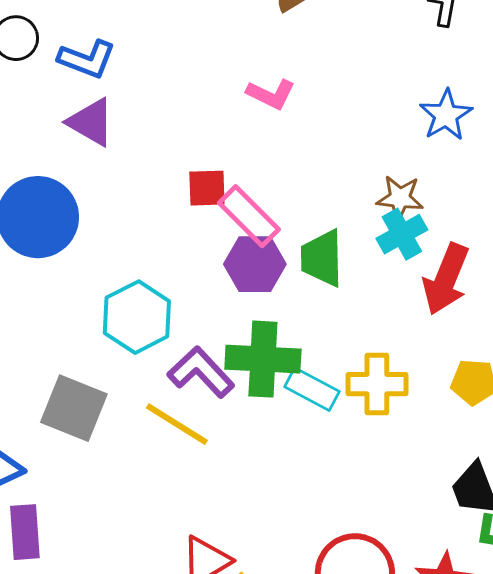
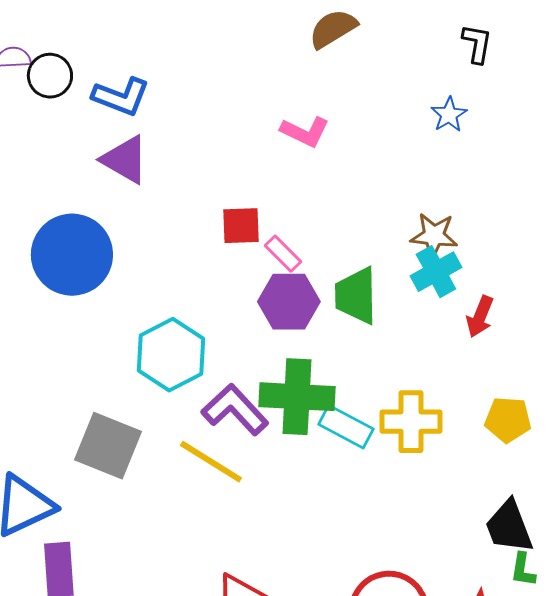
blue star: (446, 115) -> (449, 115), moved, size x0.7
pink rectangle: (249, 216) -> (283, 254), size x0.6
red arrow: (446, 279) -> (480, 317), size x0.6

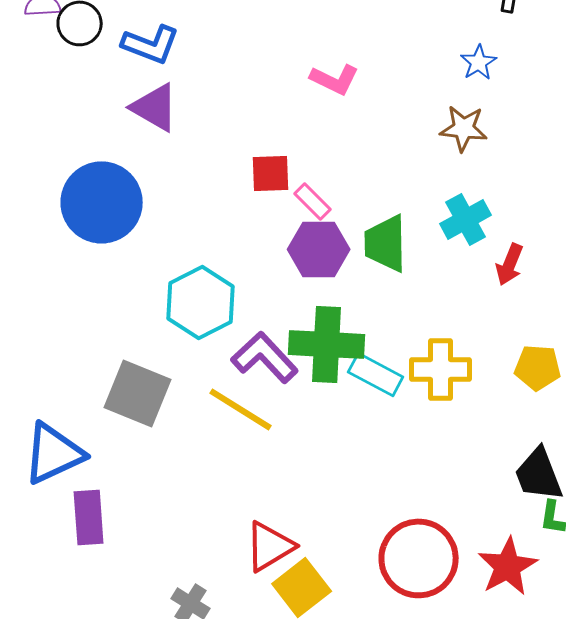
brown star: (434, 236) -> (464, 128), moved

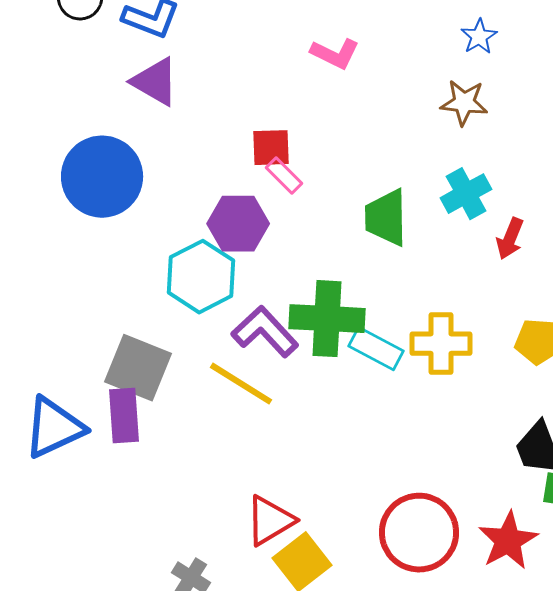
pink rectangle: (313, 201) -> (284, 176), moved
purple hexagon: (319, 249) -> (238, 224), moved
purple rectangle: (89, 517) -> (124, 416), moved

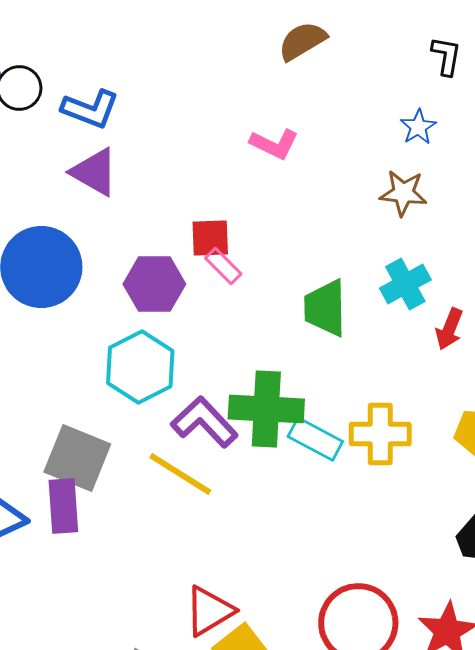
purple hexagon: (238, 224) -> (154, 284), moved

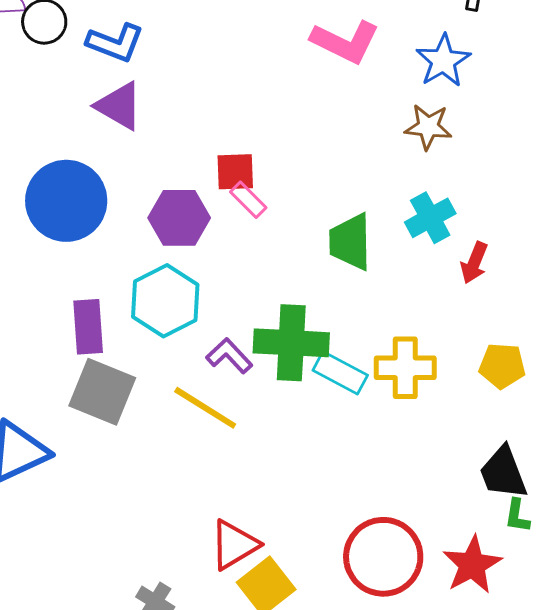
blue star: (418, 127) -> (443, 61), size x1.5
pink L-shape: (274, 144) -> (345, 42), moved, size x1.4
purple L-shape: (204, 422) -> (229, 356), size x0.7
purple rectangle: (63, 506) -> (88, 327), moved

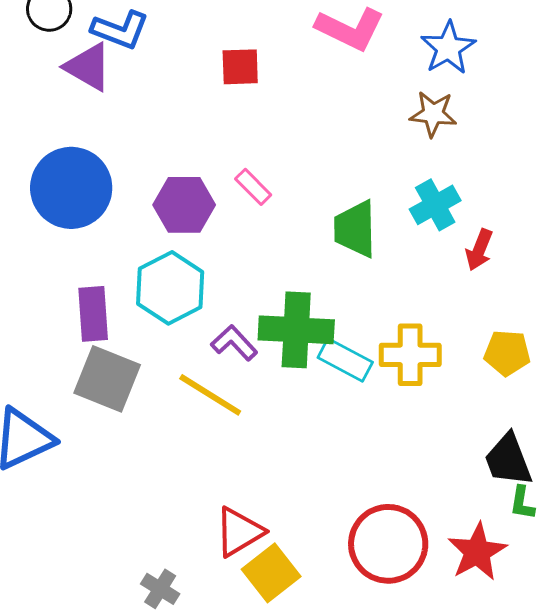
purple triangle: (119, 106) -> (88, 67), moved
red square: (235, 172) -> (240, 67), moved

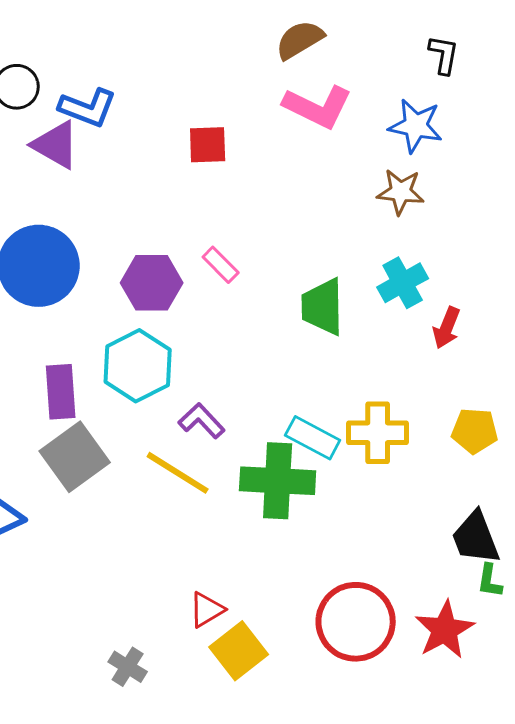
blue star: (448, 48) -> (416, 126), turned -30
green cross: (296, 330) -> (278, 481), moved
gray square: (107, 379) -> (75, 457), turned 32
red triangle: (239, 532) -> (207, 610), size x0.7

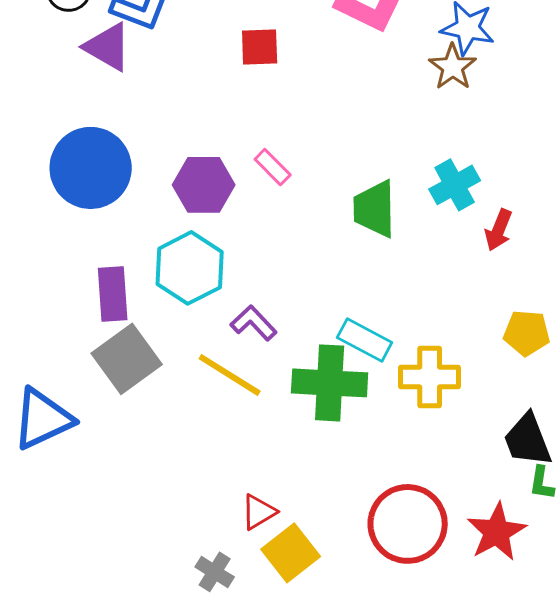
brown star: (401, 192) -> (453, 67), moved, turned 30
yellow cross: (378, 433) -> (430, 377), moved
gray cross: (128, 667) -> (215, 572), moved

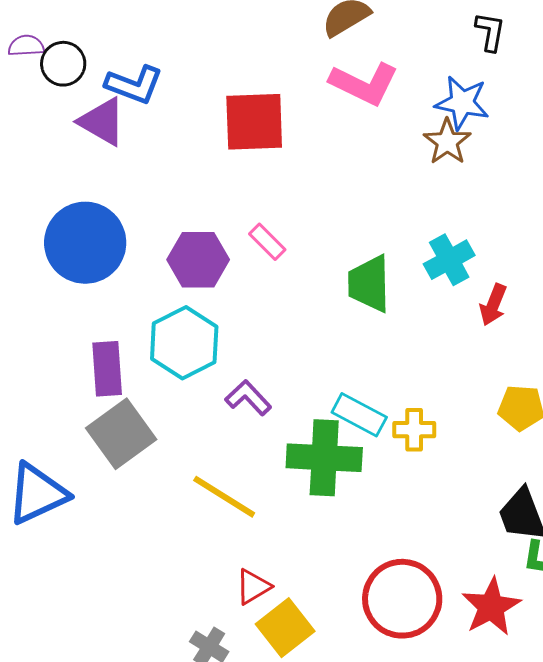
red square: (260, 47) -> (254, 122), size x1.6
yellow line: (230, 375) -> (224, 497), moved
yellow cross: (430, 377) -> (414, 430), moved, size x0.7

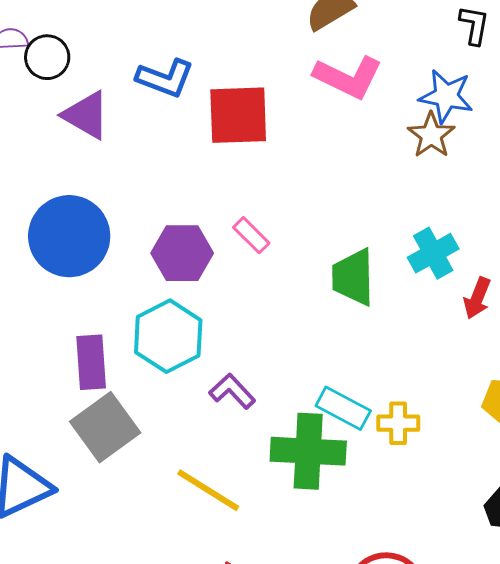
blue L-shape: (134, 85) -> (165, 78), moved

